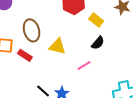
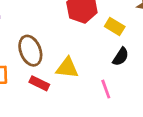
red rectangle: (25, 55) -> (39, 83), moved
pink line: (84, 66) -> (106, 89), turned -72

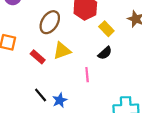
brown ellipse: (30, 51) -> (50, 22), moved, turned 40
yellow triangle: (67, 68) -> (62, 51), turned -42

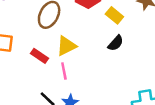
pink line: (87, 75) -> (64, 71), moved

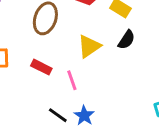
yellow triangle: (66, 46) -> (89, 46), moved

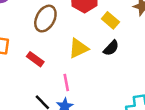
pink line: (72, 80) -> (66, 83), moved

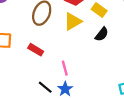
yellow triangle: (79, 48) -> (73, 21), moved

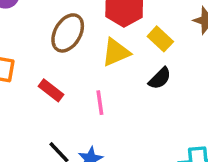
pink line: (65, 68) -> (100, 103), moved

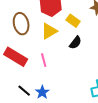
brown ellipse: (68, 33) -> (21, 24), turned -35
red rectangle: (51, 90) -> (16, 57), size x1.6

